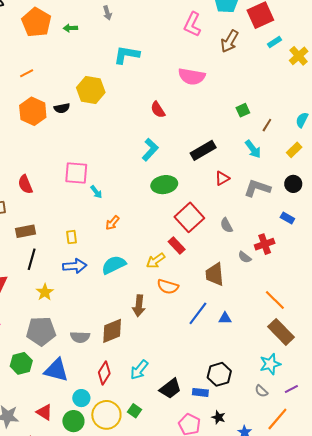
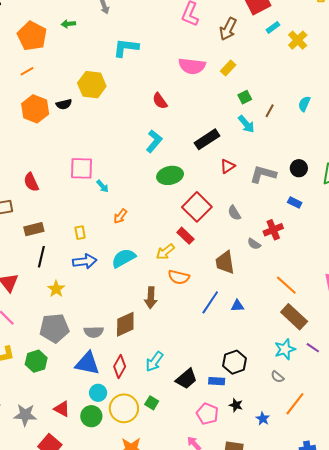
orange pentagon: (36, 22) -> (32, 36), moved
cyan arrow: (253, 149) -> (246, 124), moved
yellow rectangle: (294, 150) -> (228, 68), moved
blue triangle: (56, 370) -> (87, 363), moved
purple line: (291, 389) -> (313, 348), moved, turned 64

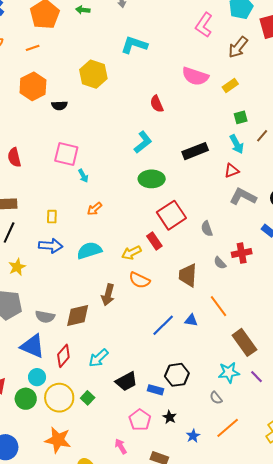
black semicircle: (64, 104) -> (59, 105), moved
red triangle: (228, 166) -> (232, 171), moved
orange line: (286, 285) -> (218, 306), moved
blue line: (210, 302) -> (163, 325), moved

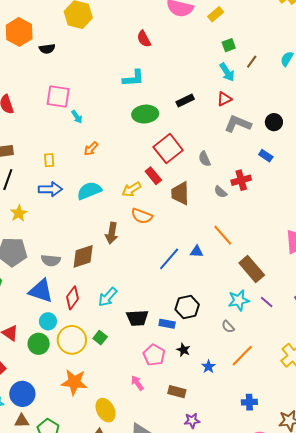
cyan L-shape: (143, 142) -> (133, 78), turned 40
black rectangle: (195, 151) -> (185, 101), moved, size x0.7
brown trapezoid: (188, 275) -> (180, 193), moved
black trapezoid: (126, 381) -> (137, 318), turned 30

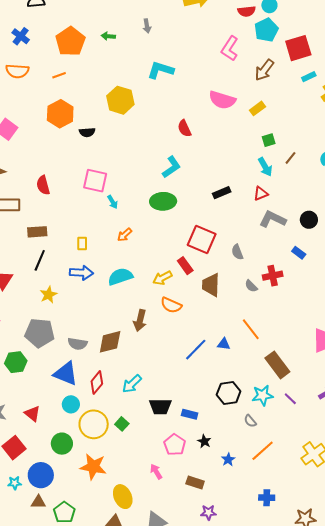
cyan L-shape: (133, 78) -> (171, 167), turned -35
green ellipse: (145, 114) -> (163, 201), moved
red square: (168, 149) -> (202, 239), turned -32
black hexagon: (187, 307) -> (229, 393), moved
green circle: (39, 344) -> (62, 444), moved

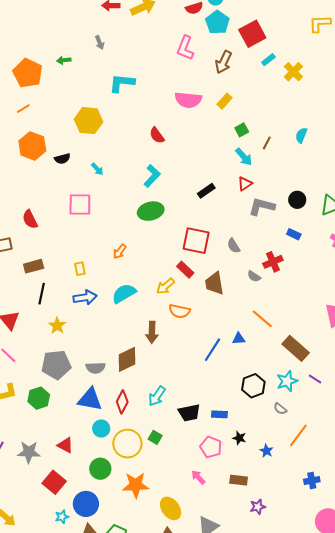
cyan arrow: (113, 202) -> (97, 169), moved

